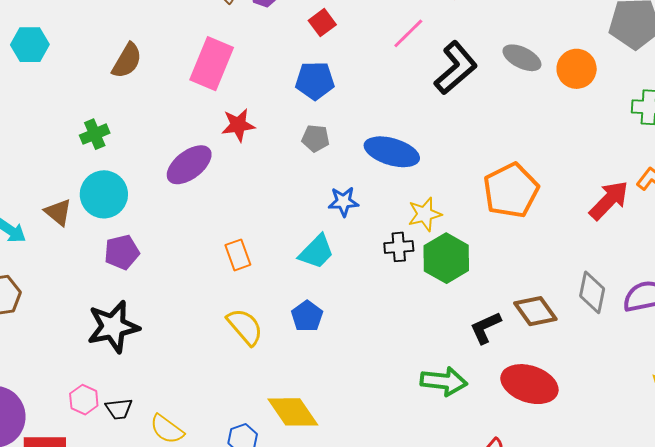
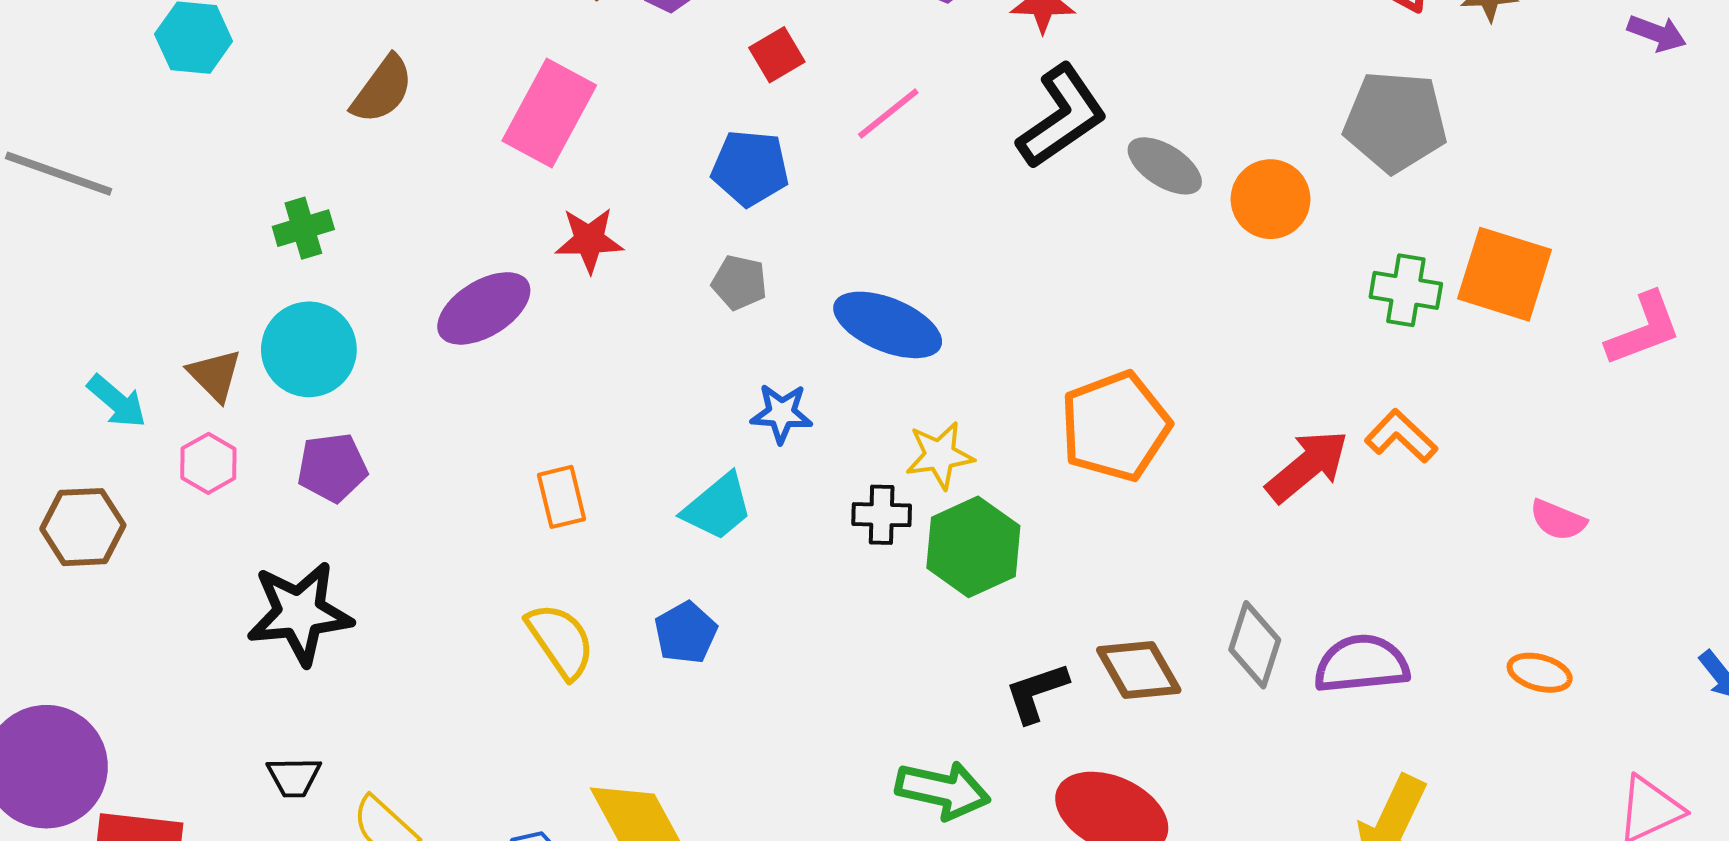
pink line: (408, 33) -> (888, 114), moved
black L-shape: (456, 68) -> (1062, 117), moved
pink hexagon: (84, 400) -> (208, 463), moved

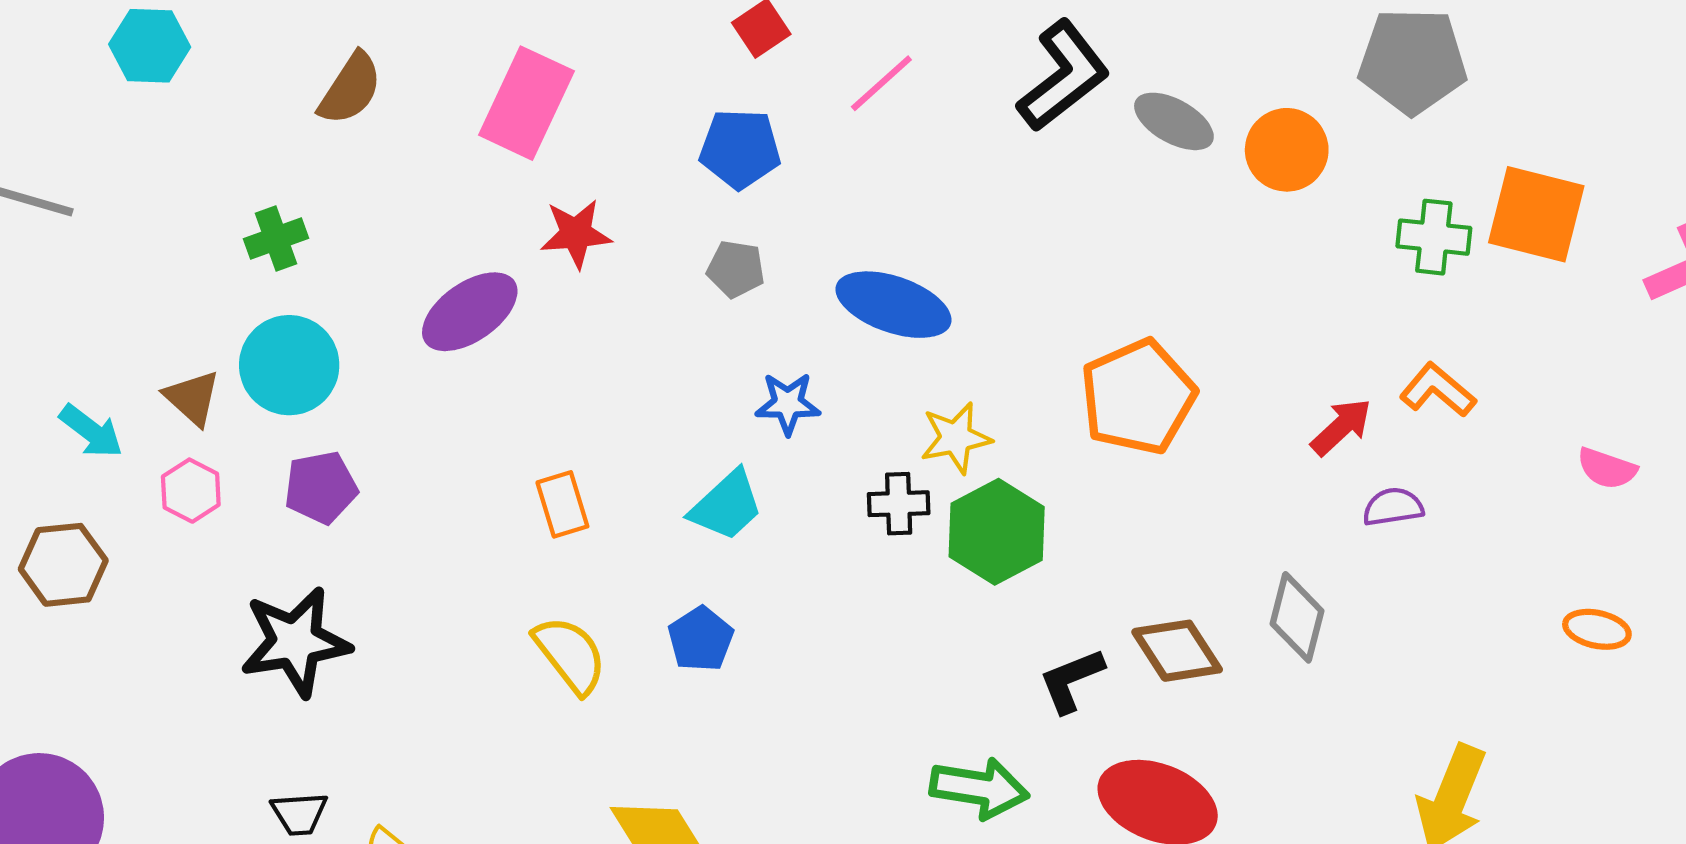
red arrow: (1307, 466) -> (1341, 427), size x0.7
purple semicircle: (1362, 664) -> (1393, 507), moved, size x0.6

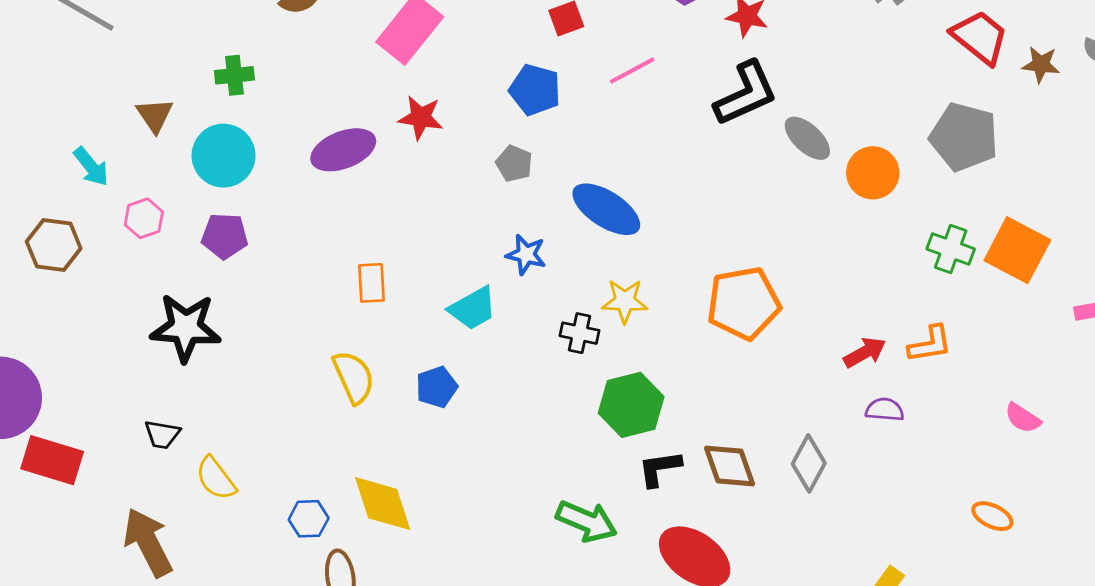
orange L-shape: (1438, 390) -> (930, 344), turned 117
brown triangle: (192, 398) -> (155, 115), moved
green hexagon: (997, 532) -> (631, 405), moved

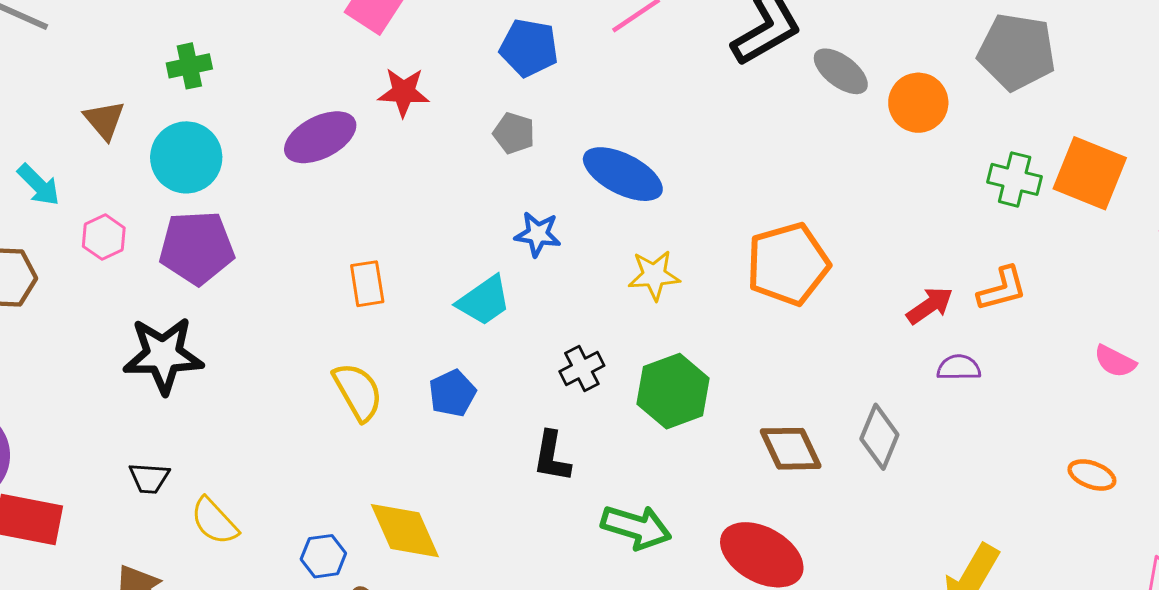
purple pentagon: (225, 236) -> (197, 248), size x1.4
black cross: (579, 333) -> (582, 369), moved, turned -33
black L-shape: (660, 468) -> (552, 457), moved, turned -66

